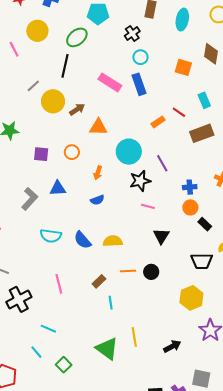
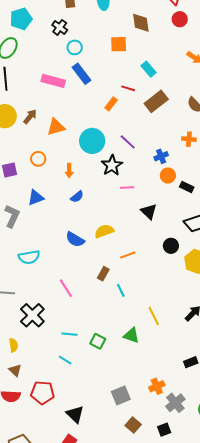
cyan semicircle: (51, 236) -> (29, 257), moved
black circle: (151, 272) -> (171, 246), moved
green triangle: (107, 349) -> (131, 335), size x0.7
green square: (64, 365) -> (98, 341), moved

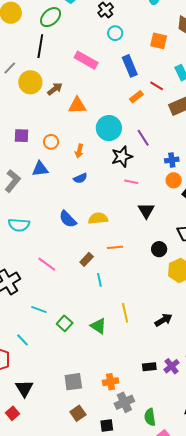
blue rectangle: (81, 74) -> (130, 66), moved
orange circle: (38, 159) -> (51, 142), moved
pink line: (66, 288) -> (47, 264), turned -36
cyan line: (65, 360) -> (22, 340), moved

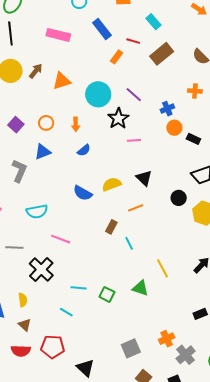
purple square: (22, 136) -> (16, 125), turned -35
black triangle: (146, 211) -> (144, 178), moved
pink line: (47, 264) -> (61, 239), moved
cyan line: (22, 340) -> (66, 312), moved

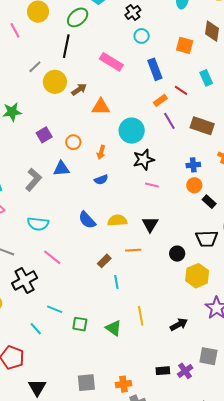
brown rectangle: (162, 54) -> (202, 126), moved, turned 40
purple line: (134, 95) -> (169, 121), moved
green square: (107, 294) -> (80, 324), turned -35

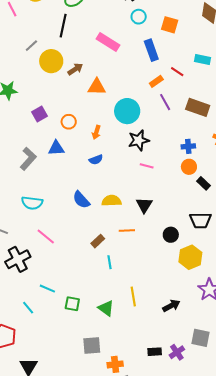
orange square: (185, 45) -> (170, 25), moved
cyan rectangle: (206, 78) -> (202, 60), turned -56
gray square: (86, 383) -> (92, 345), moved

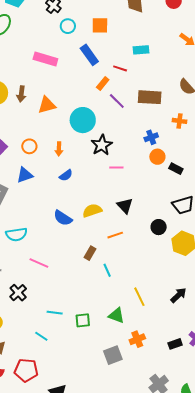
brown arrow: (75, 69) -> (21, 94), turned 147
black cross: (18, 259) -> (18, 293), size x0.7
orange cross: (115, 364) -> (137, 339), moved

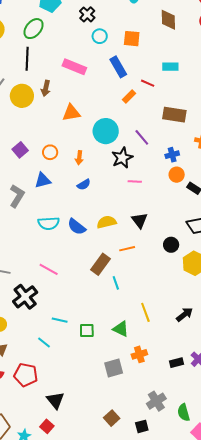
brown arrow: (21, 94) -> (46, 88), moved
purple line: (117, 101) -> (142, 137), moved
cyan semicircle: (16, 234) -> (49, 223), moved
brown rectangle: (90, 253) -> (100, 264), size x1.5
black cross: (18, 293) -> (25, 297), size x1.4

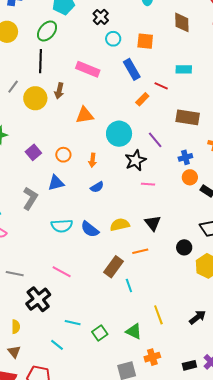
green square: (87, 331) -> (100, 333), turned -35

